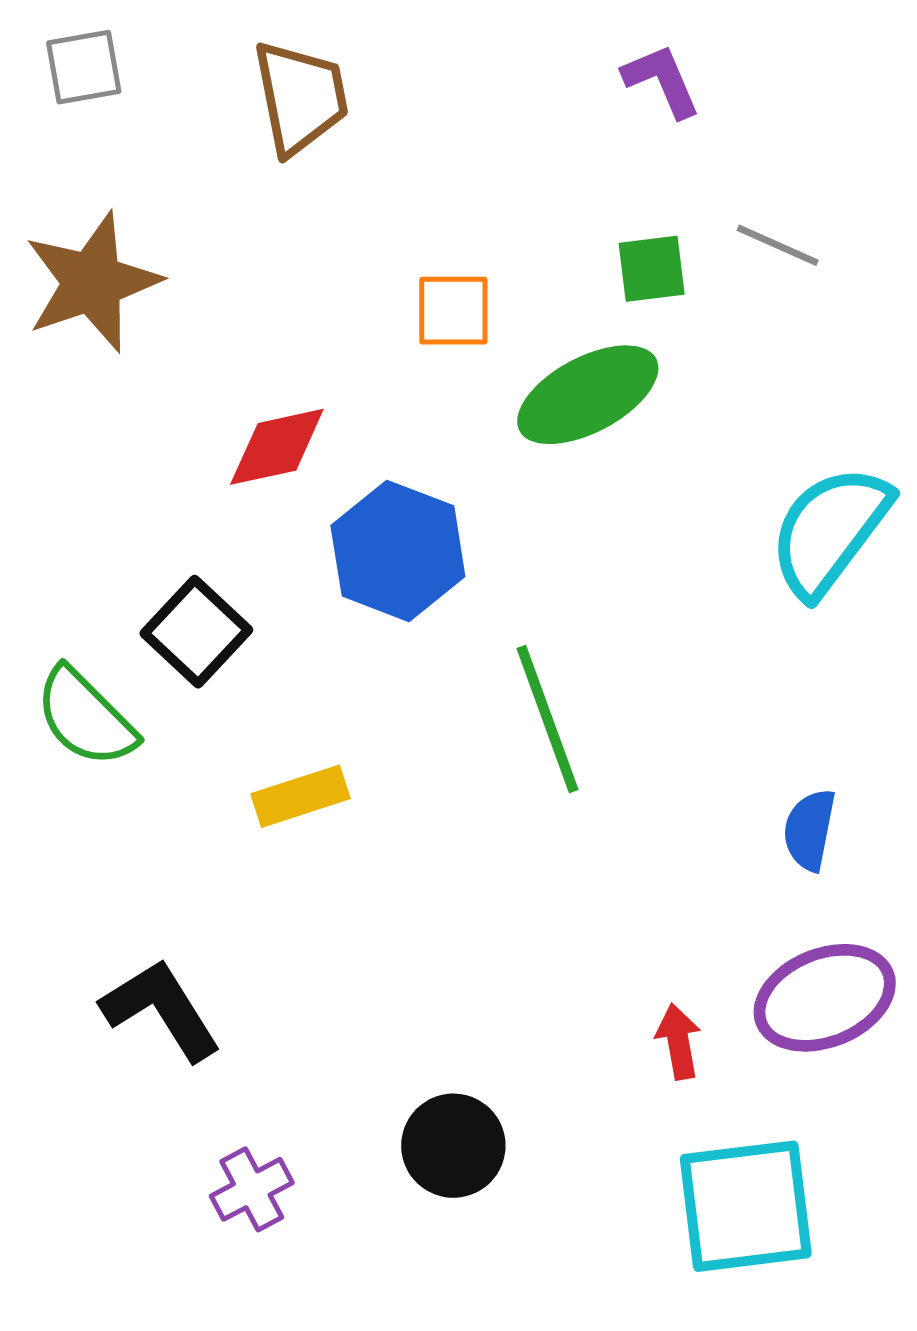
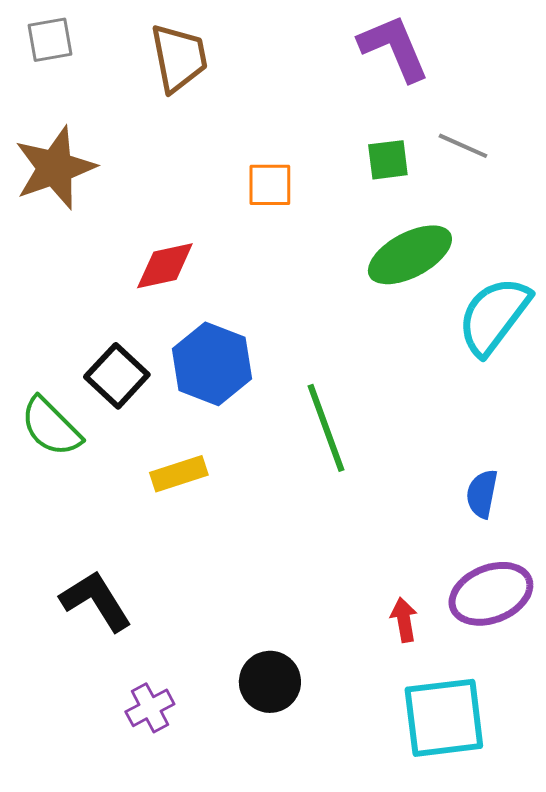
purple L-shape: (662, 81) -> (394, 48), size x1.5
green ellipse: (588, 395) -> (410, 255), moved
blue hexagon: (398, 551) -> (212, 364), moved

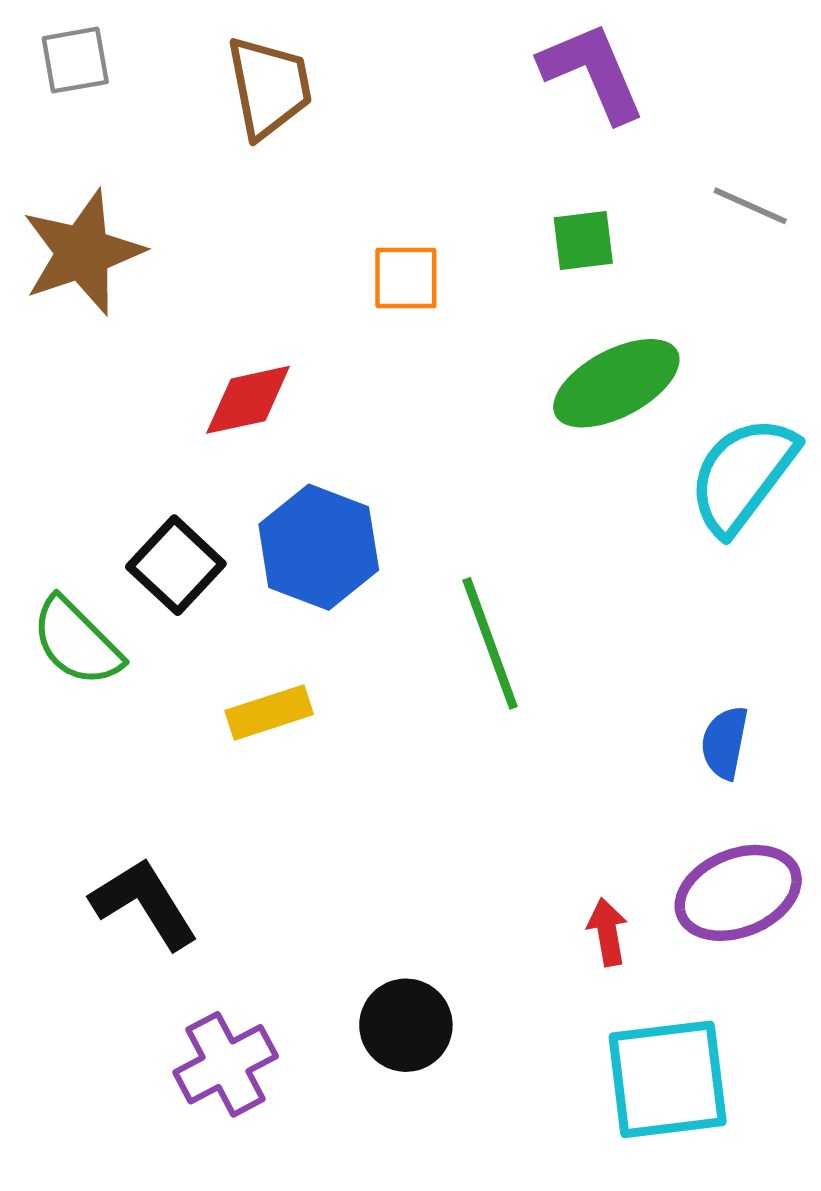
gray line: (463, 146) -> (750, 206), moved
purple cross: (150, 708) -> (226, 1064), size x1.4

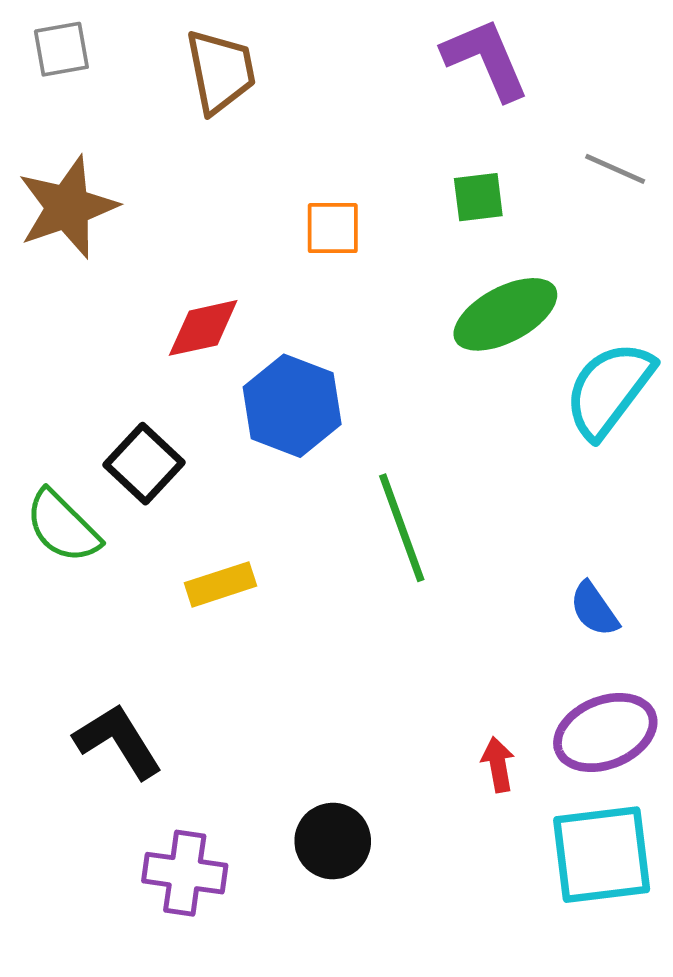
blue hexagon: (319, 547) -> (292, 406), moved
blue semicircle: (725, 743) -> (594, 609), turned -46
purple cross: (226, 1064) -> (185, 873), turned 36
cyan square: (668, 1079) -> (602, 855), moved

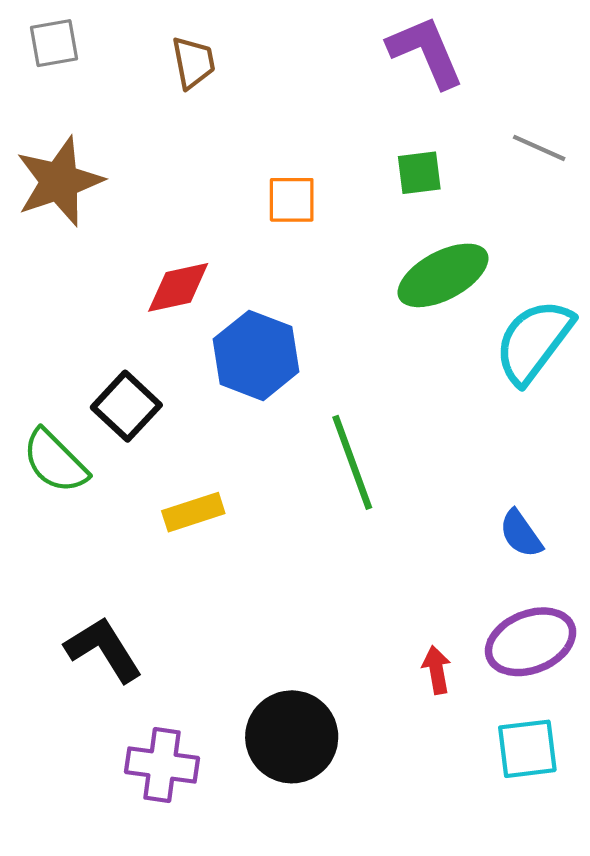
brown trapezoid: (220, 71) -> (193, 63), size x0.7
black circle: (333, 841) -> (292, 737), size x1.4
cyan square: (602, 855) -> (527, 749), size x0.7

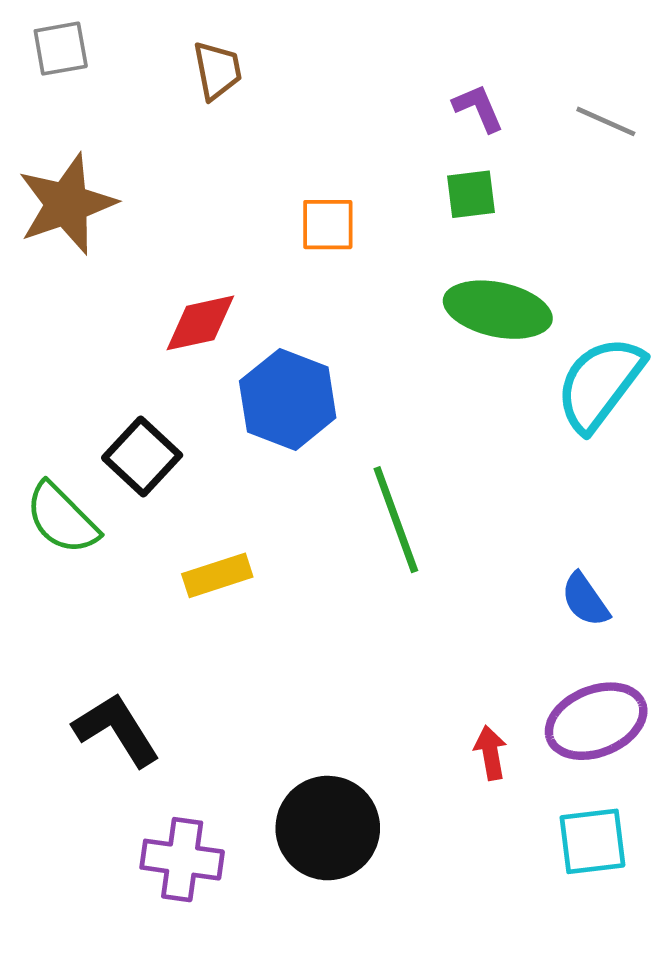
purple L-shape: (426, 52) -> (478, 108), moved, size x0.6
gray line: (539, 148) -> (606, 121), moved
green ellipse: (443, 275) -> (498, 310), turned 40

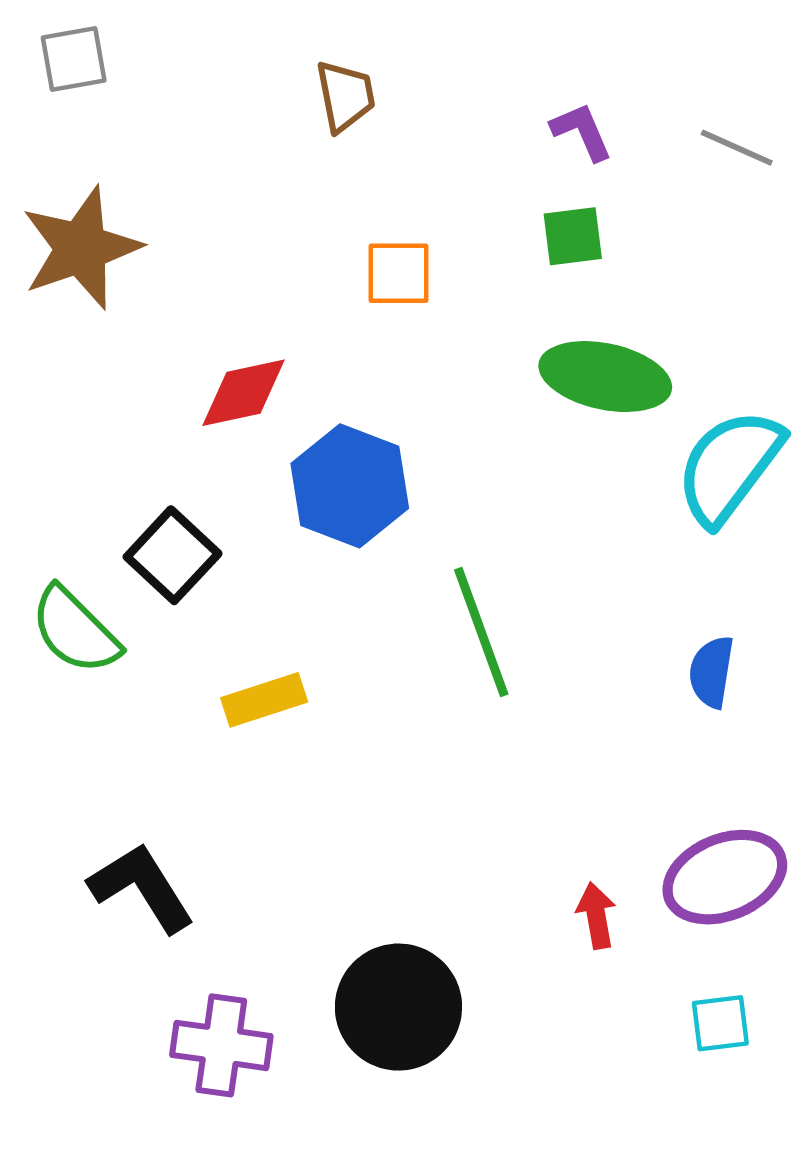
brown trapezoid: (217, 70) -> (345, 96), moved
blue semicircle: (585, 600) -> (712, 672), moved, turned 44
cyan square: (592, 841) -> (720, 1023), size x0.7

